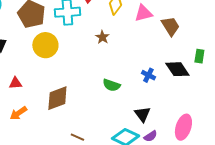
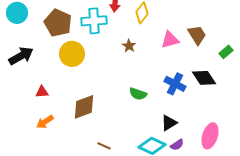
pink triangle: (143, 13) -> (170, 40), moved
green rectangle: (199, 56) -> (226, 52), moved, turned 40
blue cross: (148, 75) -> (175, 84), size x1.5
black triangle: (142, 114) -> (169, 123), turned 36

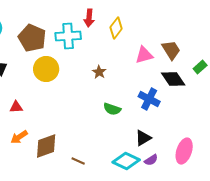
brown star: (129, 46) -> (99, 72), moved
black diamond: (204, 78) -> (173, 79), moved
brown diamond: (84, 107) -> (46, 146), moved

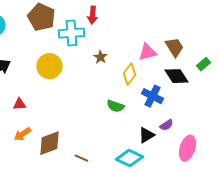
yellow diamond: (116, 28) -> (129, 74), moved
brown pentagon: (32, 38) -> (41, 17), moved
brown star: (99, 72) -> (100, 57), moved
purple semicircle: (151, 160) -> (166, 125), moved

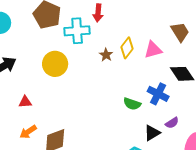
brown trapezoid: (174, 47) -> (180, 32), moved
yellow diamond: (129, 74) -> (127, 48), moved
green semicircle: (115, 106) -> (132, 104), moved

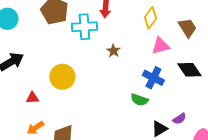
yellow diamond: (127, 48) -> (150, 18), moved
yellow circle: (55, 64) -> (62, 77), moved
blue cross: (158, 94) -> (153, 78), moved

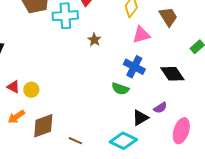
black diamond: (189, 70) -> (172, 74), moved
yellow circle: (62, 77) -> (31, 90), moved, size x0.6
red triangle: (32, 98) -> (13, 87), turned 32

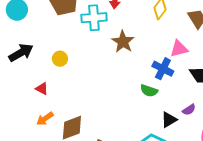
pink triangle: (141, 35) -> (179, 49), moved
brown star: (94, 40) -> (123, 42), size x1.6
yellow circle: (31, 90) -> (60, 59), moved

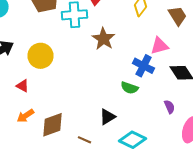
yellow circle: (60, 59) -> (40, 56), size x1.6
purple semicircle: (189, 110) -> (170, 107), turned -80
black triangle: (169, 120) -> (108, 117), moved

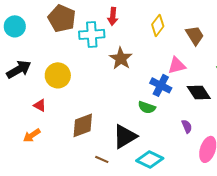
orange arrow: (26, 116) -> (32, 135), moved
black triangle: (108, 117) -> (125, 136), size x1.5
brown diamond: (52, 125) -> (83, 125), moved

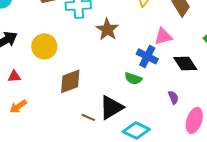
red triangle: (40, 105) -> (14, 76), moved, turned -32
brown diamond: (83, 125) -> (70, 81), moved
brown line: (102, 159) -> (88, 117), moved

